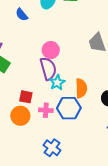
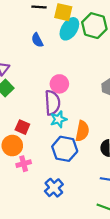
pink cross: (46, 110) -> (24, 164), moved, turned -32
blue cross: (52, 148) -> (54, 188), moved

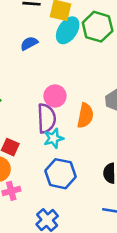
blue semicircle: (37, 40) -> (29, 43), turned 88
orange semicircle: (82, 131) -> (85, 116), moved

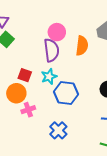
cyan star: (54, 138) -> (49, 77), moved

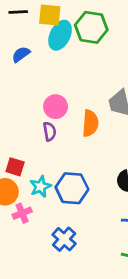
purple semicircle: (51, 50) -> (50, 131), size x0.6
cyan star: (49, 77) -> (40, 187), moved

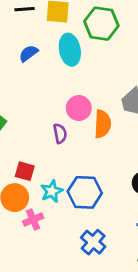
cyan ellipse: (60, 35) -> (70, 50), moved, turned -36
pink circle: (56, 107) -> (79, 108), moved
blue cross: (64, 239) -> (93, 242), moved

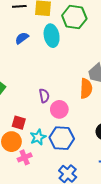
pink circle: (79, 108) -> (59, 109), moved
orange semicircle: (103, 124) -> (86, 89), moved

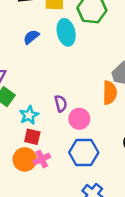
cyan star: (38, 137) -> (29, 115), moved
pink cross: (25, 157) -> (42, 159), moved

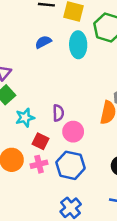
red square: (32, 137) -> (40, 141), moved
pink cross: (42, 159) -> (39, 164), moved

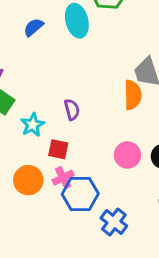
pink circle: (73, 132) -> (127, 155), moved
blue hexagon: (71, 165) -> (80, 194), moved

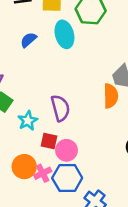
purple semicircle: (72, 110) -> (60, 108), size x1.5
pink circle: (127, 155) -> (67, 150), moved
pink cross: (63, 178) -> (43, 173), moved

